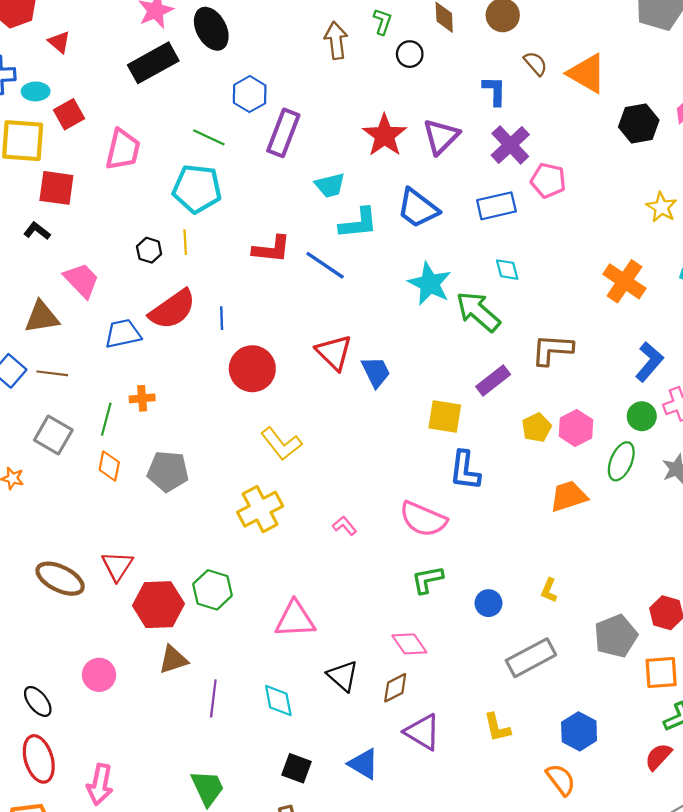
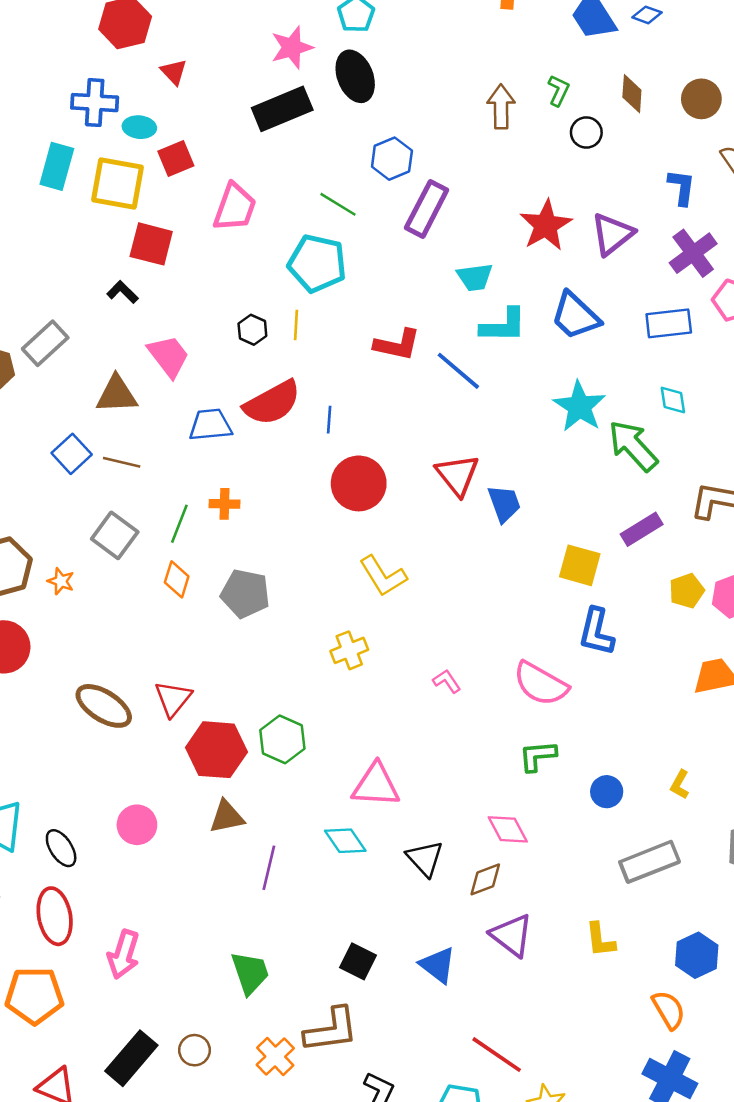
yellow cross: (260, 509) -> (349, 650), size x0.7
cyan diamond: (278, 700) -> (345, 841), moved, turned -30

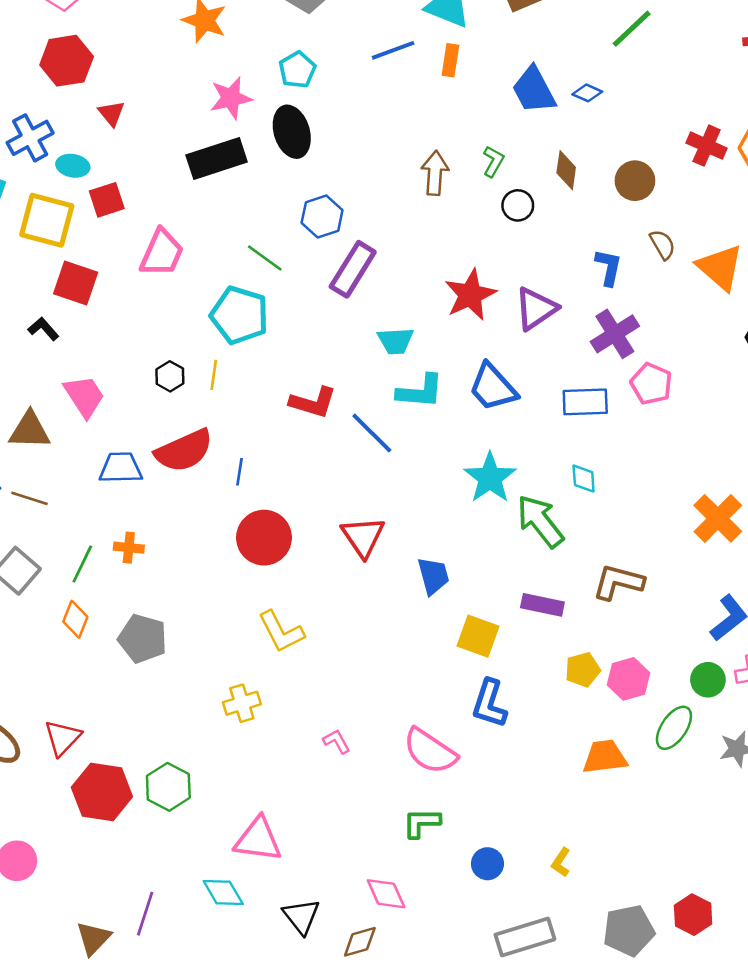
blue cross: (95, 103) -> (30, 138), turned -36
blue trapezoid: (504, 504) -> (433, 576), moved
purple rectangle: (642, 529) -> (542, 605), turned 39
brown triangle: (227, 817) -> (93, 938), moved, turned -39

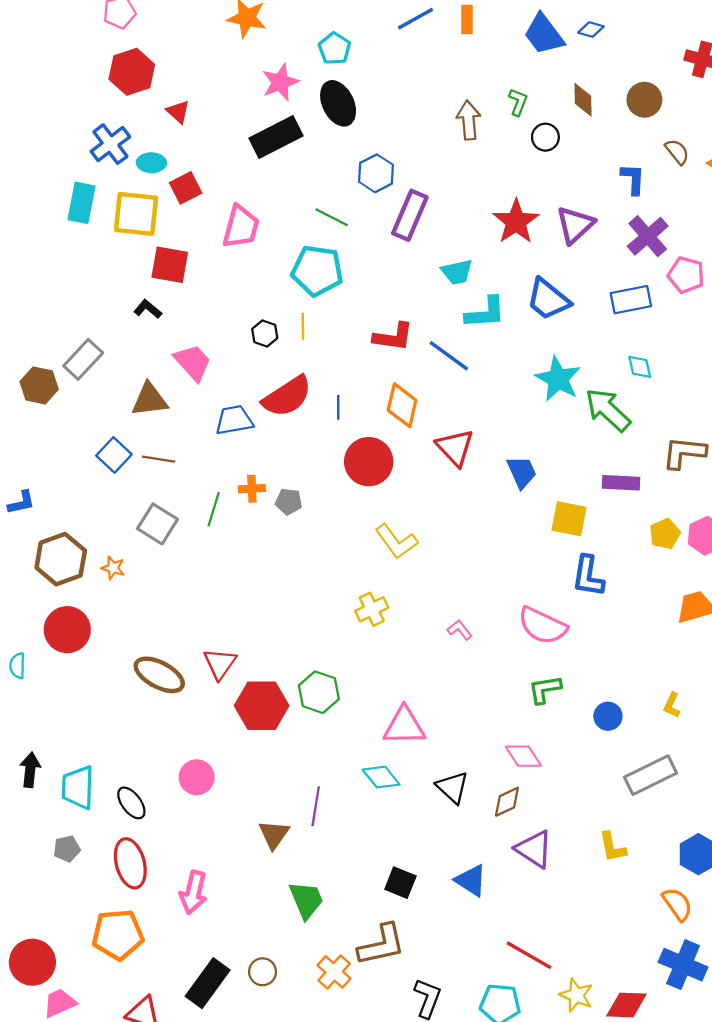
orange diamond: (75, 619) -> (402, 405), moved, size x1.4
gray pentagon: (143, 639) -> (289, 502), moved, size x0.6

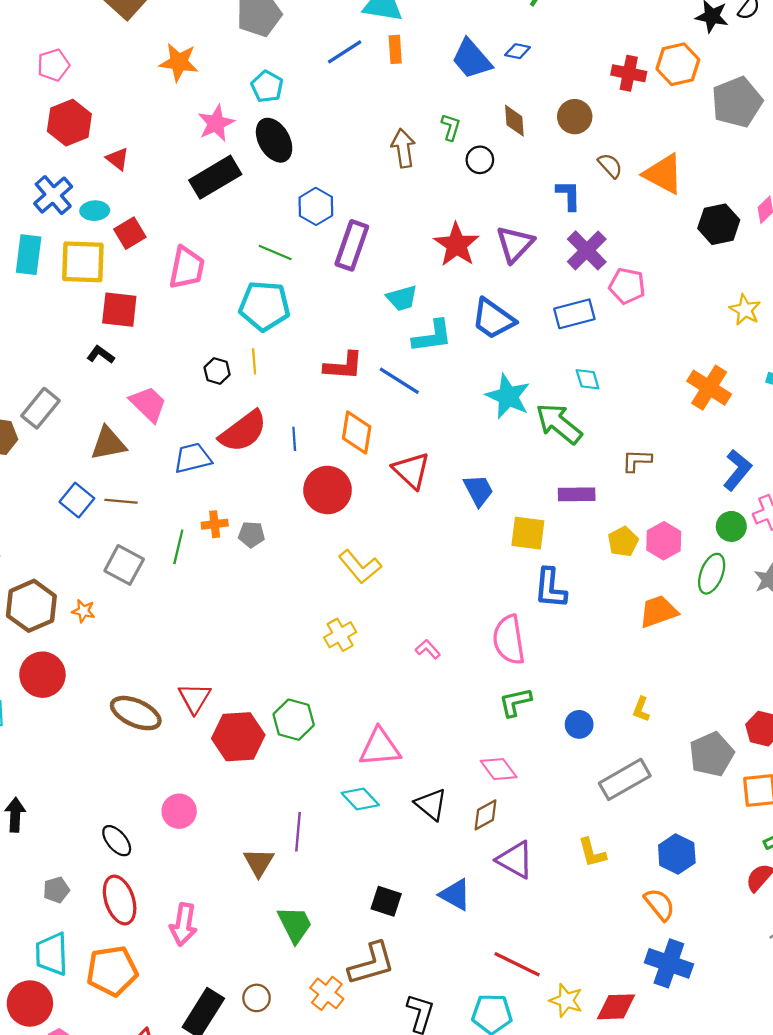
brown L-shape: (684, 453) -> (637, 461), size x0.7
pink semicircle: (542, 626) -> (509, 640), turned 60
cyan trapezoid: (78, 787) -> (52, 954), moved

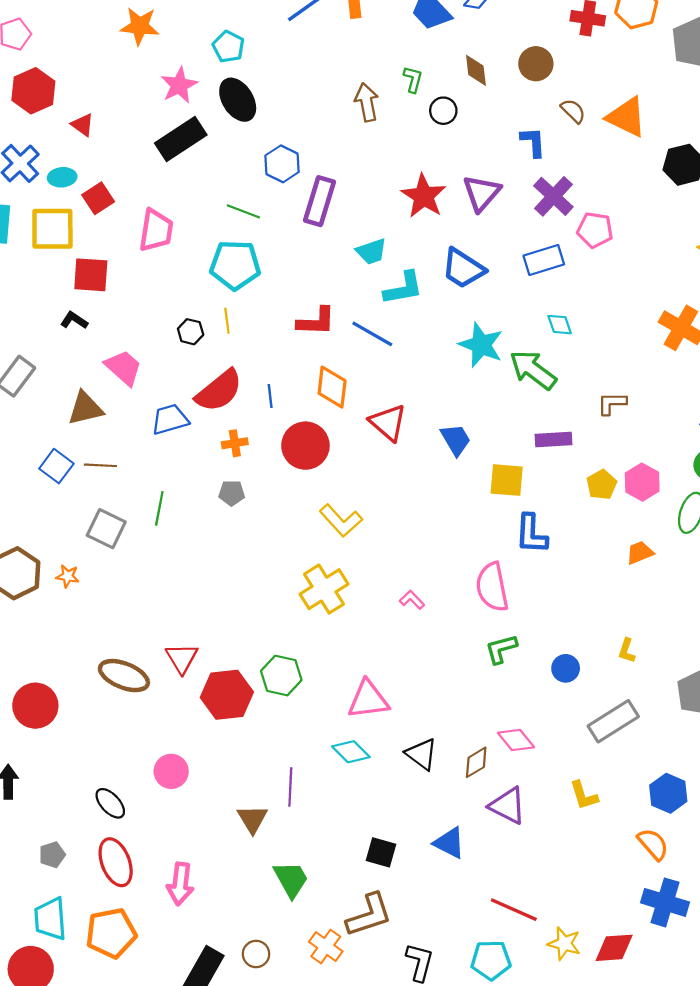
orange cross: (215, 524) -> (235, 443), moved
orange trapezoid: (658, 612) -> (640, 553), size x0.7
yellow cross: (340, 635) -> (324, 589), size x1.5
red circle: (42, 675) -> (35, 706), moved
pink diamond: (499, 769) -> (516, 740), moved

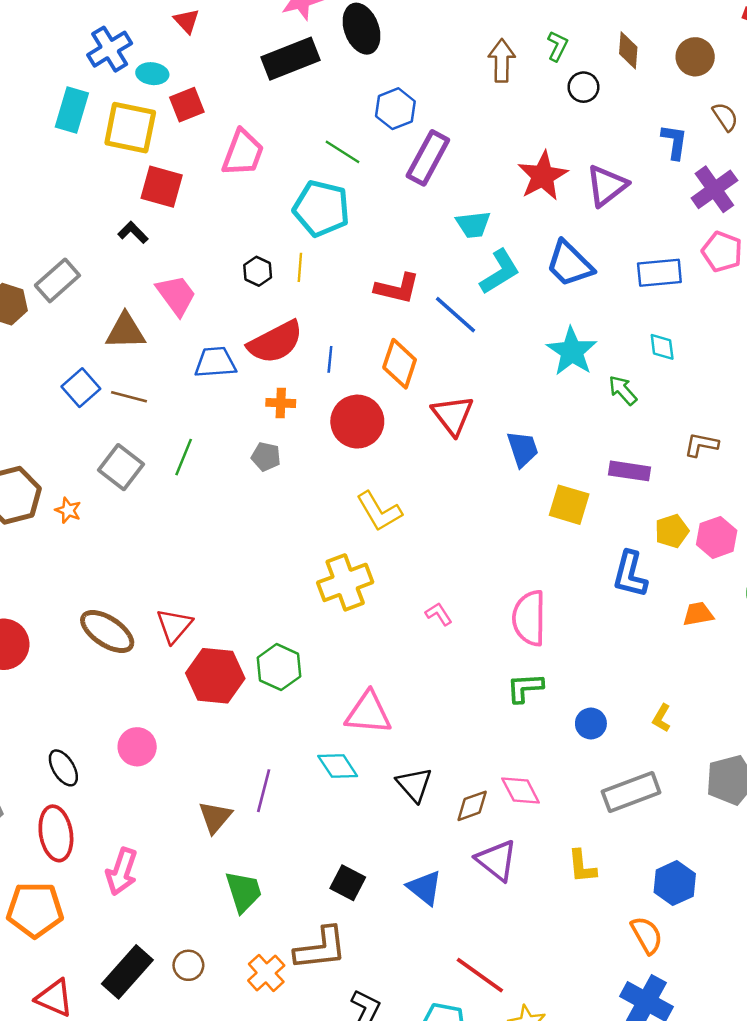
purple cross: (553, 196) -> (714, 189), moved
cyan L-shape: (403, 288) -> (500, 272), turned -33
green arrow: (533, 370) -> (623, 390), size x0.6
blue L-shape: (531, 534) -> (630, 574), moved

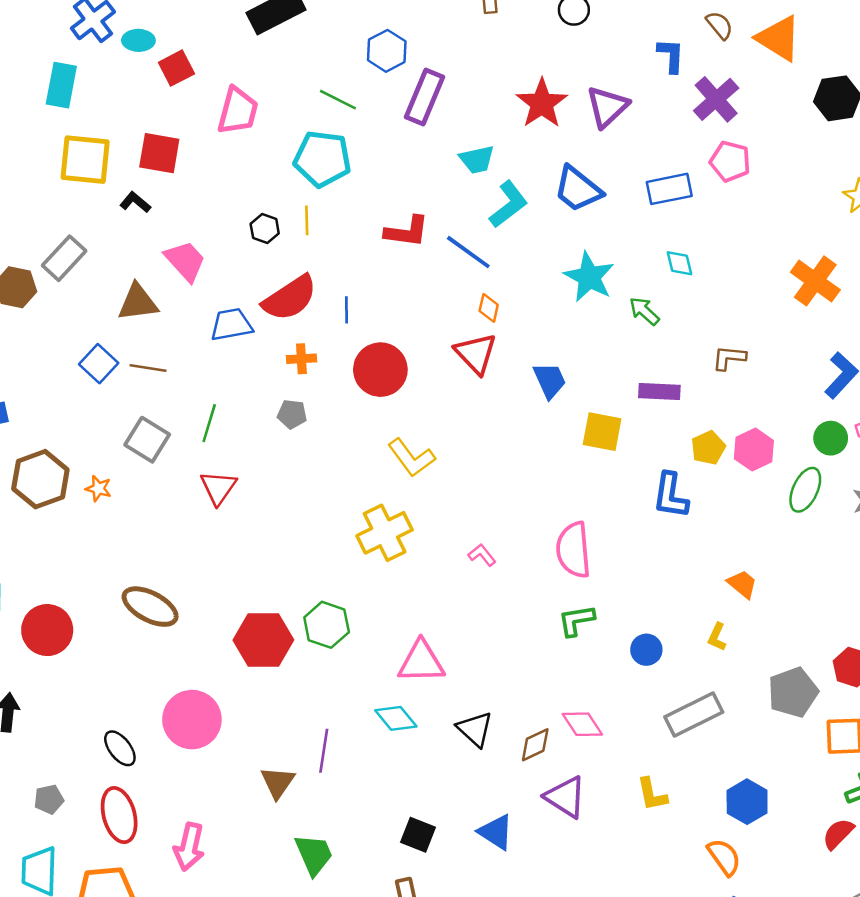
yellow square: (130, 128) -> (85, 160), moved
orange diamond: (400, 364) -> (489, 308), moved, size x0.6
orange trapezoid: (698, 614) -> (742, 584), moved, turned 56
red triangle: (174, 626) -> (218, 488), moved
pink circle: (137, 747) -> (192, 720), size x1.5

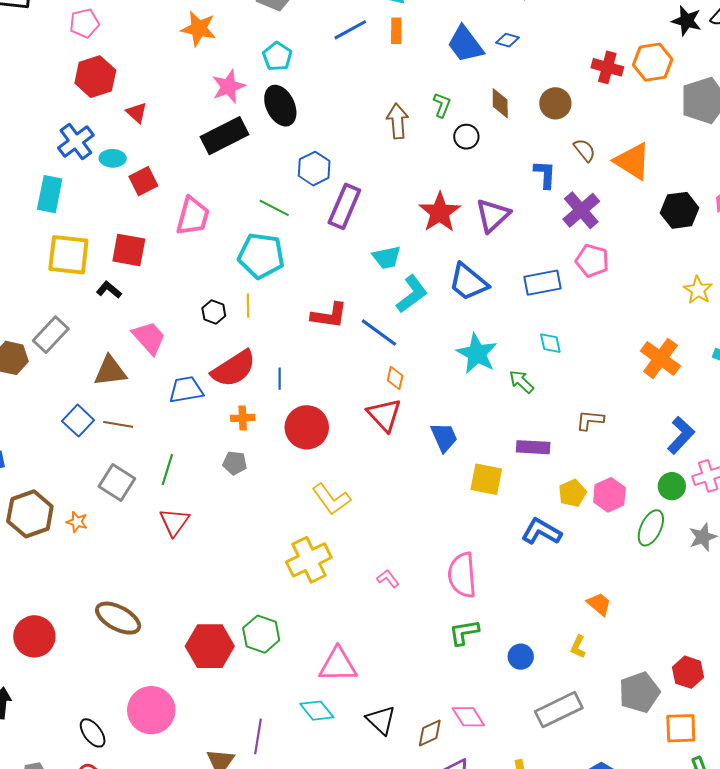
blue L-shape: (671, 495) -> (541, 532), turned 111

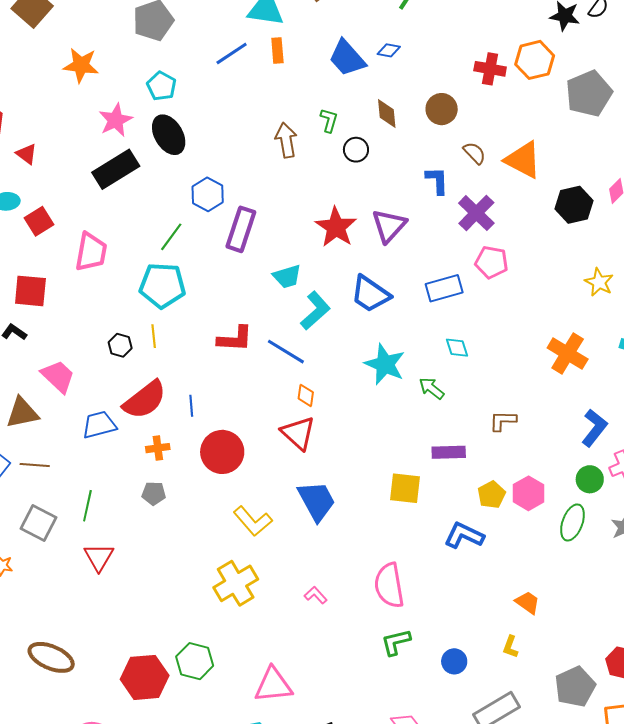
green line: (274, 208) -> (171, 237), turned -76
blue trapezoid: (444, 437) -> (317, 501), moved, size x1.4

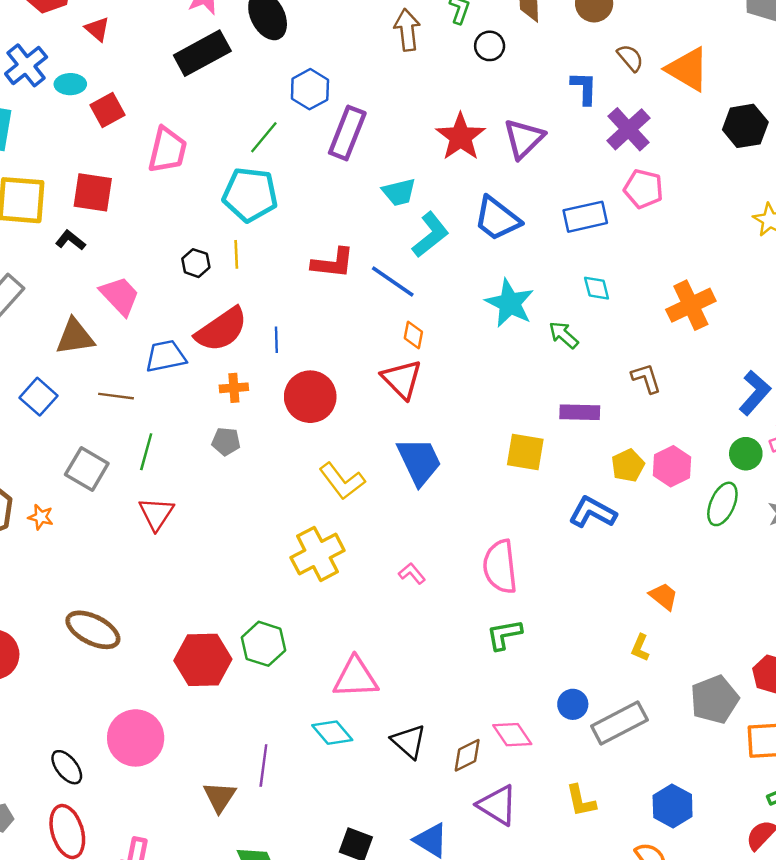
orange cross: (568, 353) -> (691, 305), moved, turned 30
brown L-shape: (503, 421) -> (646, 378), turned 68
brown line: (35, 465) -> (116, 396), moved
blue circle: (454, 661) -> (573, 704), moved

